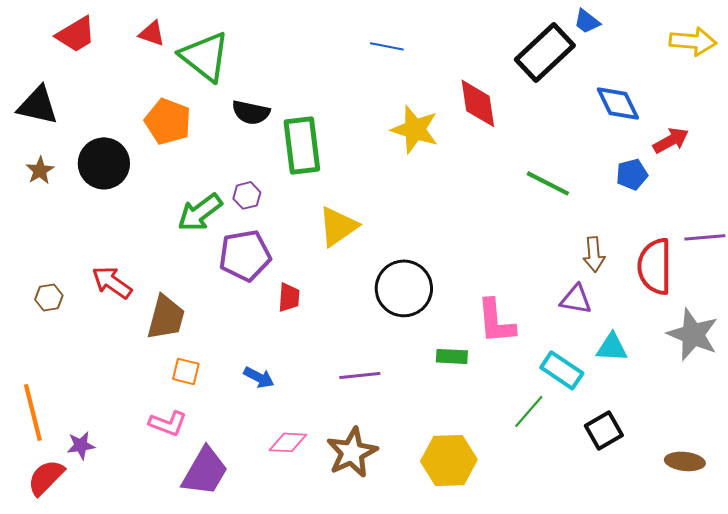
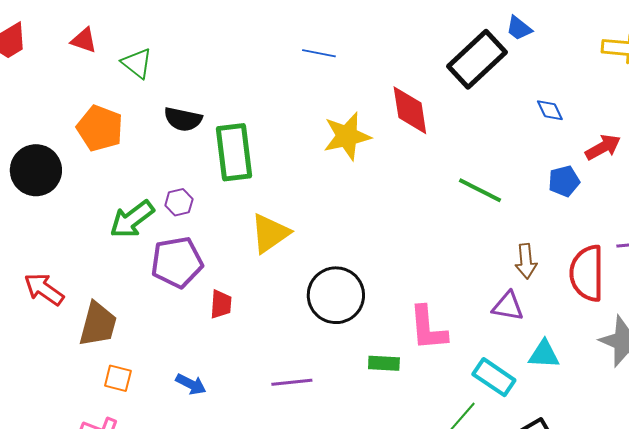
green triangle: (205, 56) -> (137, 63), size x0.6
blue diamond: (618, 103) -> (550, 110), size x0.6
yellow star: (415, 129) -> (347, 136), turned -30

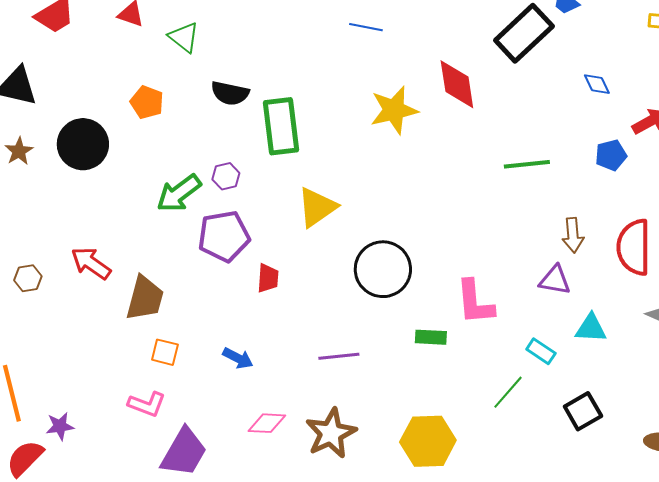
orange pentagon: (100, 128) -> (147, 102), size x0.7
green line: (480, 190) -> (527, 164), turned -33
cyan rectangle: (494, 377) -> (541, 351), size x0.7

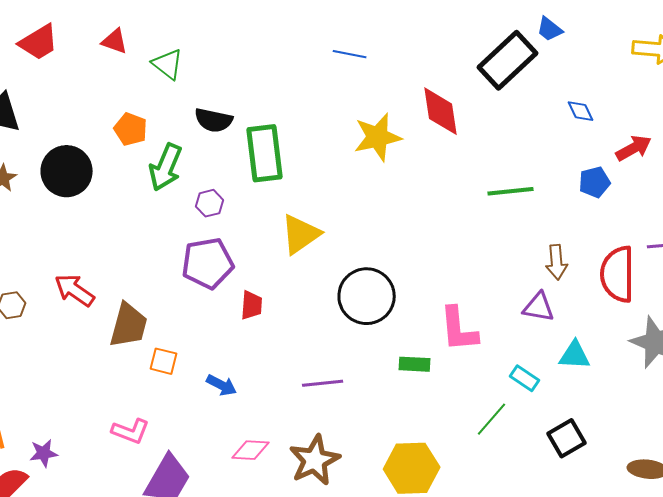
green arrow: (179, 193) -> (166, 167), moved, turned -30
orange square: (165, 352) -> (164, 361), moved

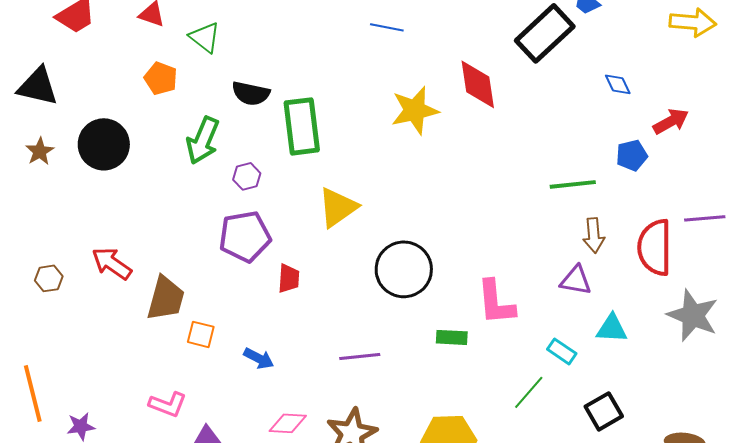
orange pentagon: (131, 129) -> (161, 78), moved
green line: (511, 191) -> (573, 184), moved

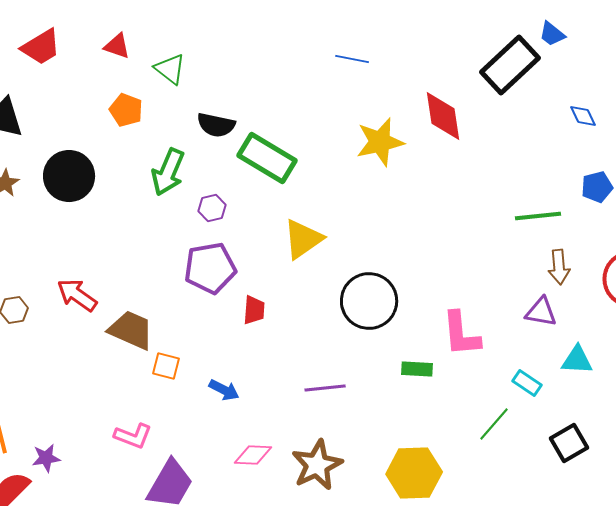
green rectangle: (302, 126) -> (267, 158), turned -52
brown trapezoid: (166, 298) -> (131, 330), turned -81

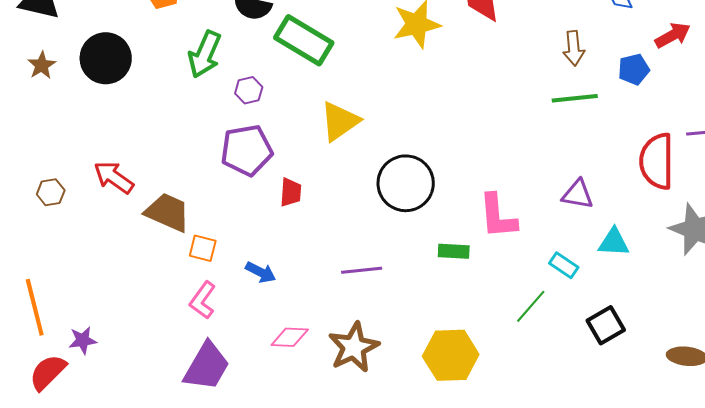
brown arrow: (559, 267) -> (574, 48), moved
pink L-shape: (133, 436) -> (203, 300), moved, turned 105

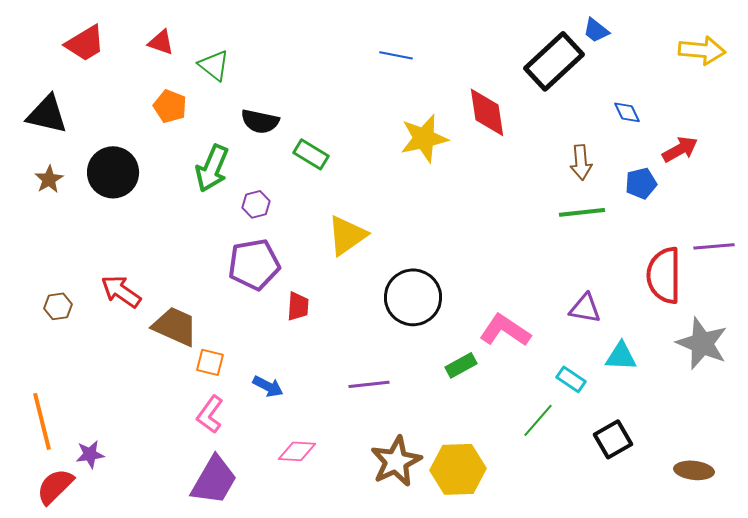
green rectangle: (304, 40) -> (311, 154), size x0.6
pink L-shape: (498, 216) -> (505, 330), turned 129
green rectangle: (454, 251) -> (461, 365), turned -32
brown star: (354, 347) -> (396, 461), moved

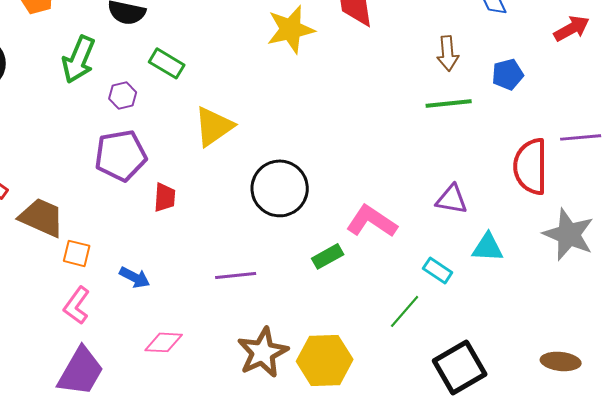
red arrow: (680, 149) -> (572, 28), moved
green rectangle: (311, 154) -> (167, 63), moved
black square: (613, 439) -> (460, 367), moved, size x1.4

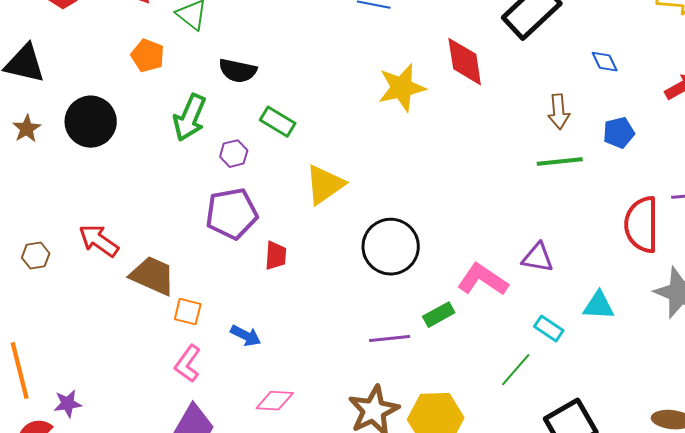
purple triangle: (452, 199) -> (538, 258), moved
purple line: (236, 275) -> (390, 339), moved

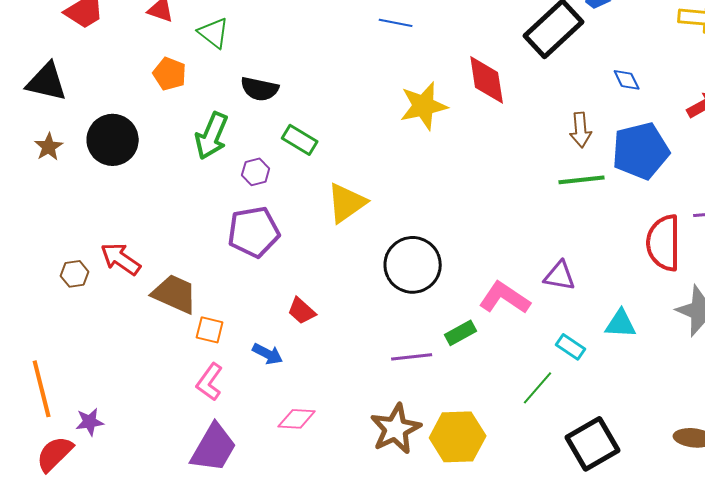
blue pentagon: (619, 133) -> (641, 151), size x1.8
brown hexagon: (36, 256) -> (75, 274), moved
red trapezoid: (276, 256) -> (302, 311), moved, turned 128

